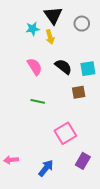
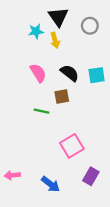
brown square: (79, 92) -> (62, 97), moved
blue arrow: (46, 168) -> (51, 184), turned 90

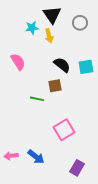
pink semicircle: (38, 73) -> (18, 62), moved
purple rectangle: (91, 176) -> (77, 168), moved
blue arrow: (51, 184) -> (36, 157), moved

